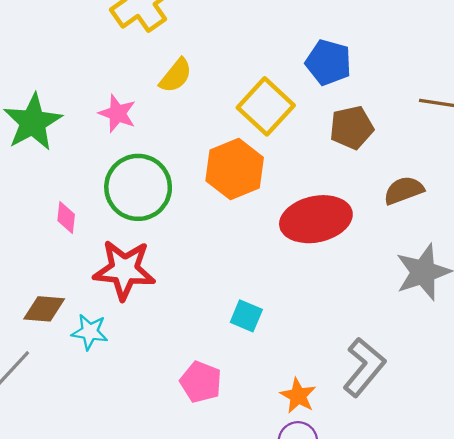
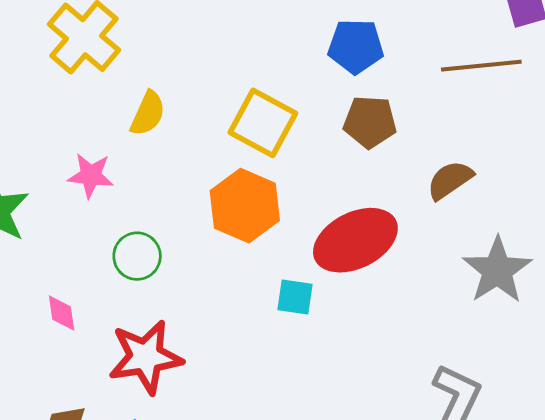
blue pentagon: (328, 62) -> (356, 46), moved
brown pentagon: (352, 128) -> (370, 122), turned 30
green circle: (138, 187) -> (137, 256), size x0.6
cyan square: (246, 316) -> (295, 297), moved

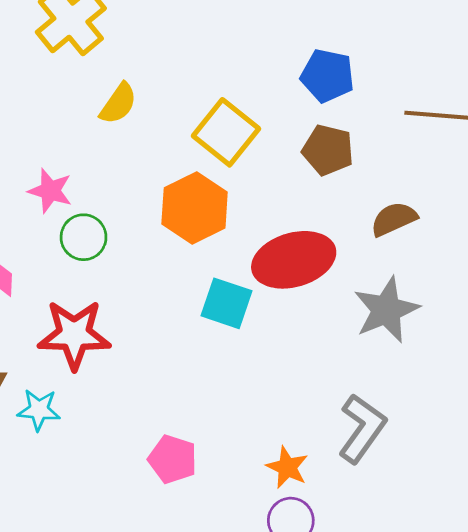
pink star: (91, 175) -> (50, 191), moved
gray star: (497, 270) -> (386, 310), moved
cyan square: (295, 297) -> (227, 303), size x1.4

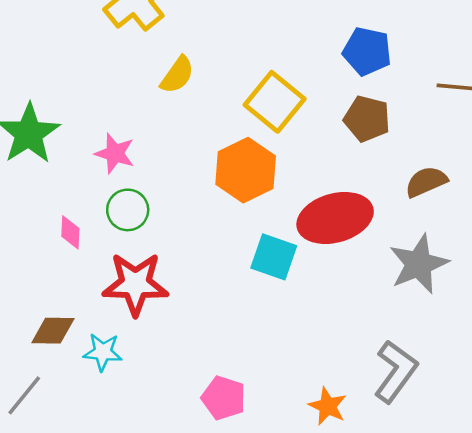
green circle: (84, 237) -> (128, 210), moved

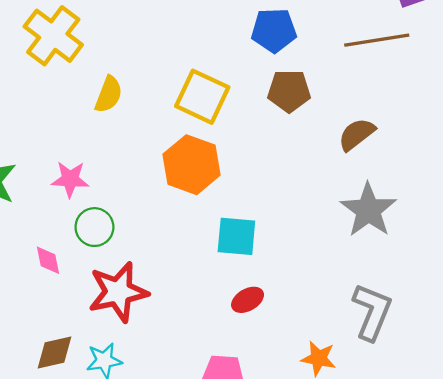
red ellipse: (335, 218) -> (248, 300), moved, size x0.5

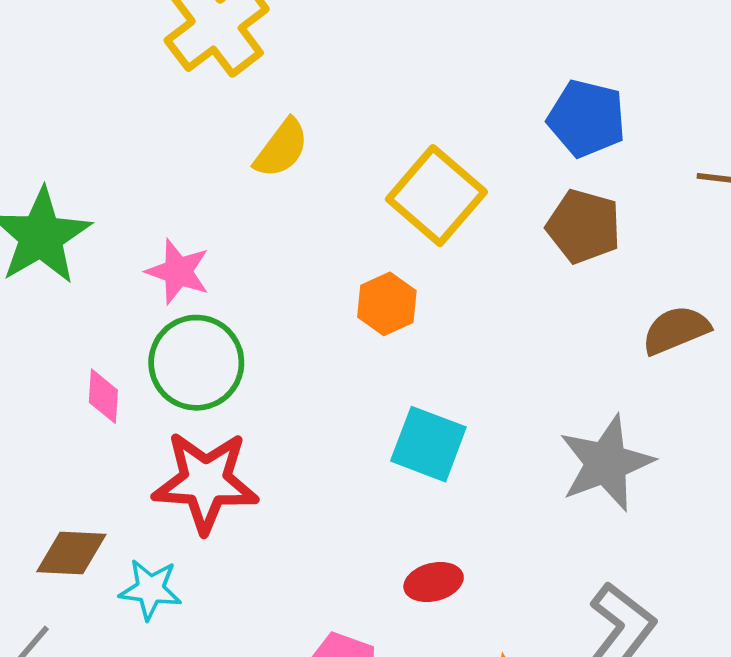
orange hexagon: (192, 165) -> (387, 304), size x0.6
gray star: (368, 210) -> (606, 463), moved
green circle: (94, 227) -> (196, 363), size x1.4
red ellipse: (248, 300) -> (434, 582), moved

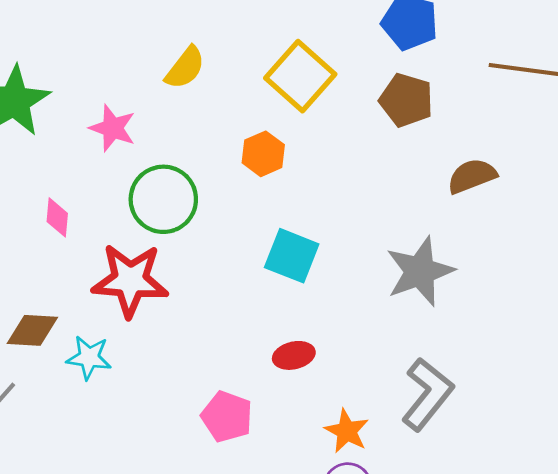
yellow semicircle: (281, 148) -> (185, 68), moved
green circle: (196, 363) -> (163, 199), moved

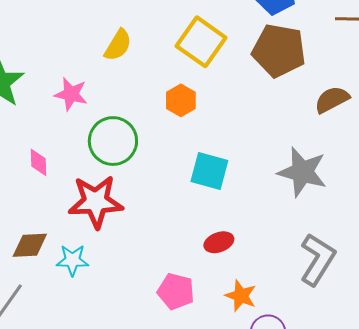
brown pentagon: (406, 100) -> (279, 50), size x1.4
gray star: (420, 271) -> (302, 172), turned -30
orange star: (347, 431) -> (241, 296), moved

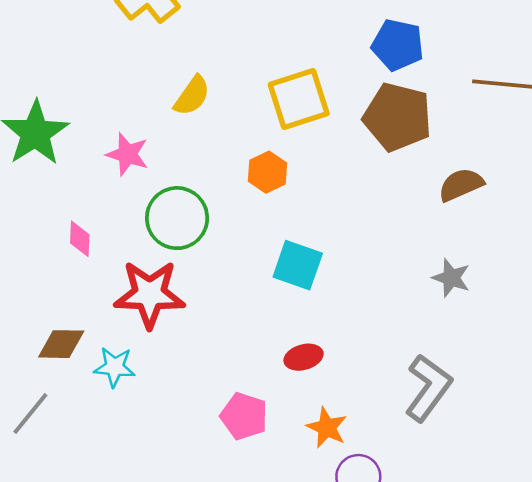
yellow square: (201, 42) -> (299, 99), turned 33
gray star: (302, 172) -> (451, 278), moved, size x0.6

